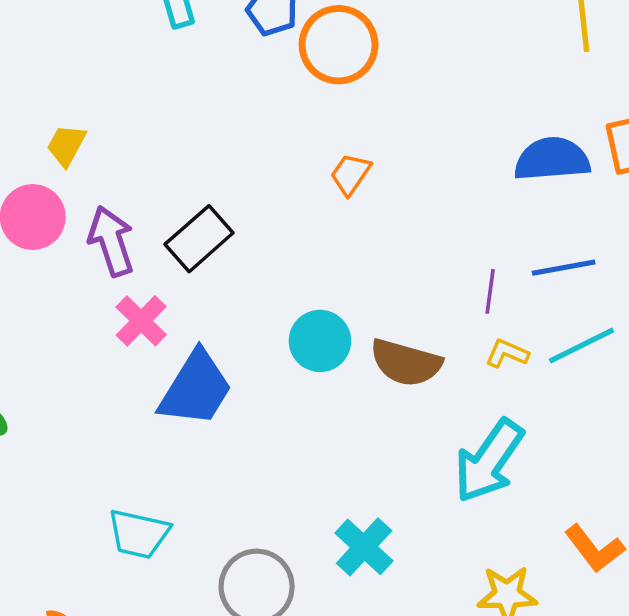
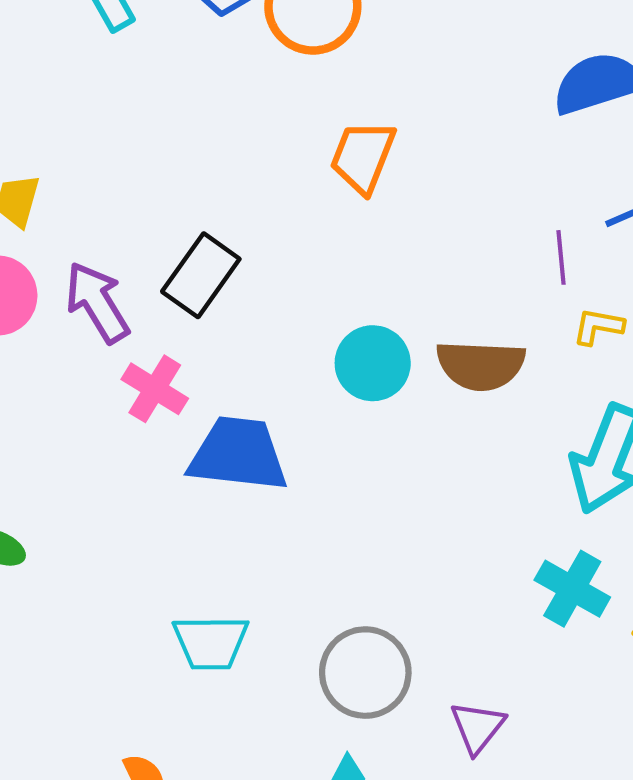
orange trapezoid: (350, 174) -> (363, 157), size x1.4
blue trapezoid: (196, 389) -> (238, 454), turned -102
cyan cross: (364, 547) -> (572, 589), moved

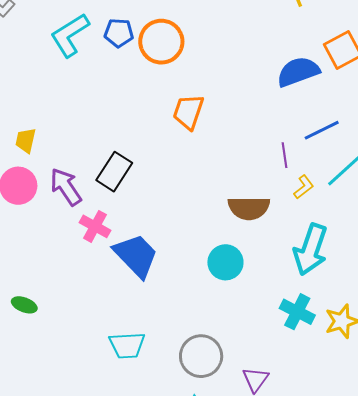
yellow L-shape: (598, 326) -> (304, 187), turned 135
cyan circle: (373, 363) -> (225, 262), moved
blue trapezoid: (238, 454) -> (136, 255), turned 42

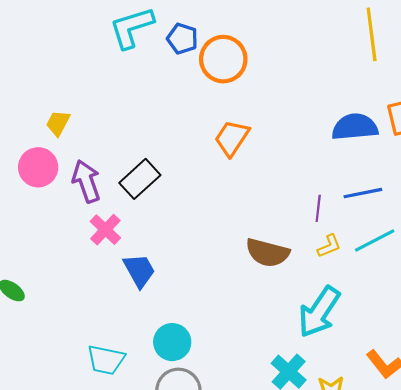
blue trapezoid: (136, 255) -> (139, 270), size x0.7
cyan circle: (225, 262) -> (172, 342), moved

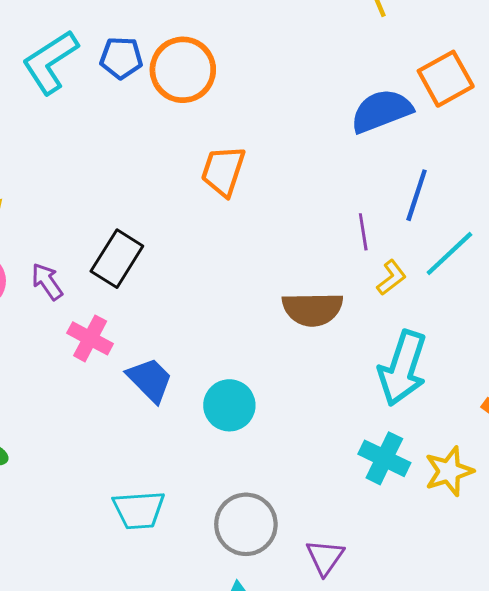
purple arrow: (86, 181) -> (47, 282), size x0.7
blue line: (363, 193) -> (417, 195), turned -45
cyan circle: (172, 342) -> (229, 405), moved

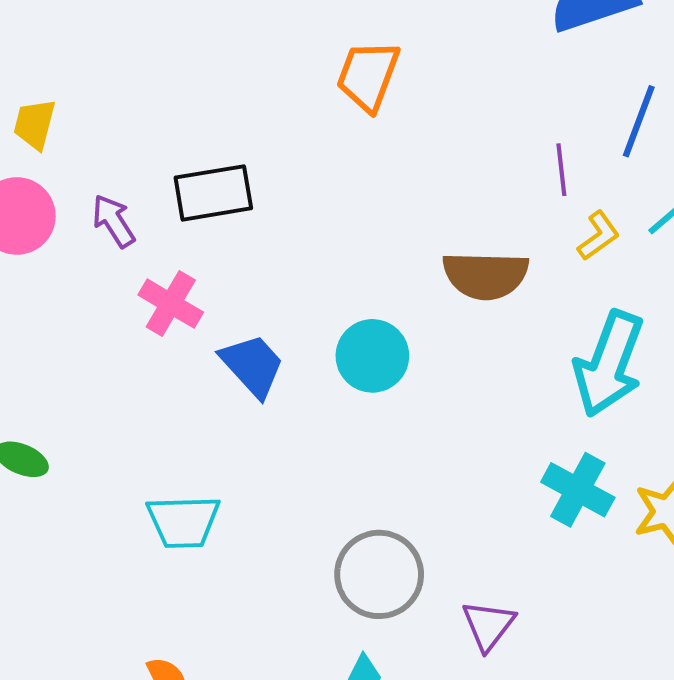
black rectangle: (117, 259) -> (213, 193), turned 46
cyan circle: (229, 405) -> (372, 356), moved
cyan trapezoid: (139, 510) -> (183, 522), moved

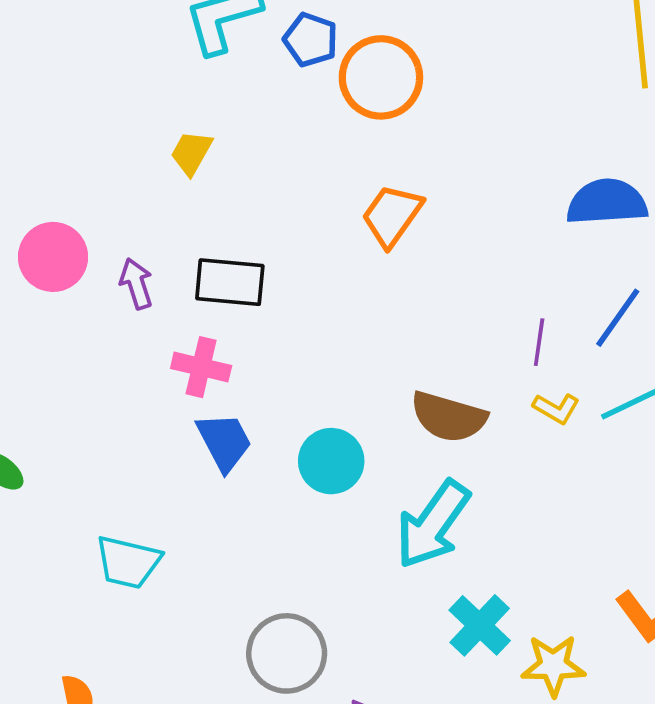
yellow trapezoid: (35, 124) -> (191, 153), moved
yellow L-shape: (598, 236) -> (556, 408), turned 51
pink cross: (171, 304) -> (201, 367), moved, turned -32
cyan arrow: (609, 364) -> (433, 524), moved

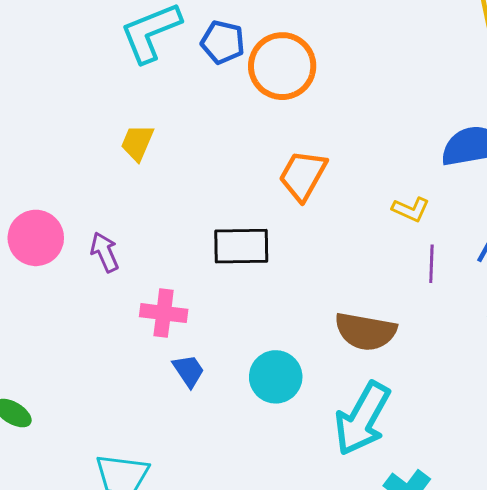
black rectangle: (230, 282) -> (241, 246), moved
yellow L-shape: (556, 408) -> (411, 209), moved
blue trapezoid: (224, 442) -> (189, 371), size x0.7

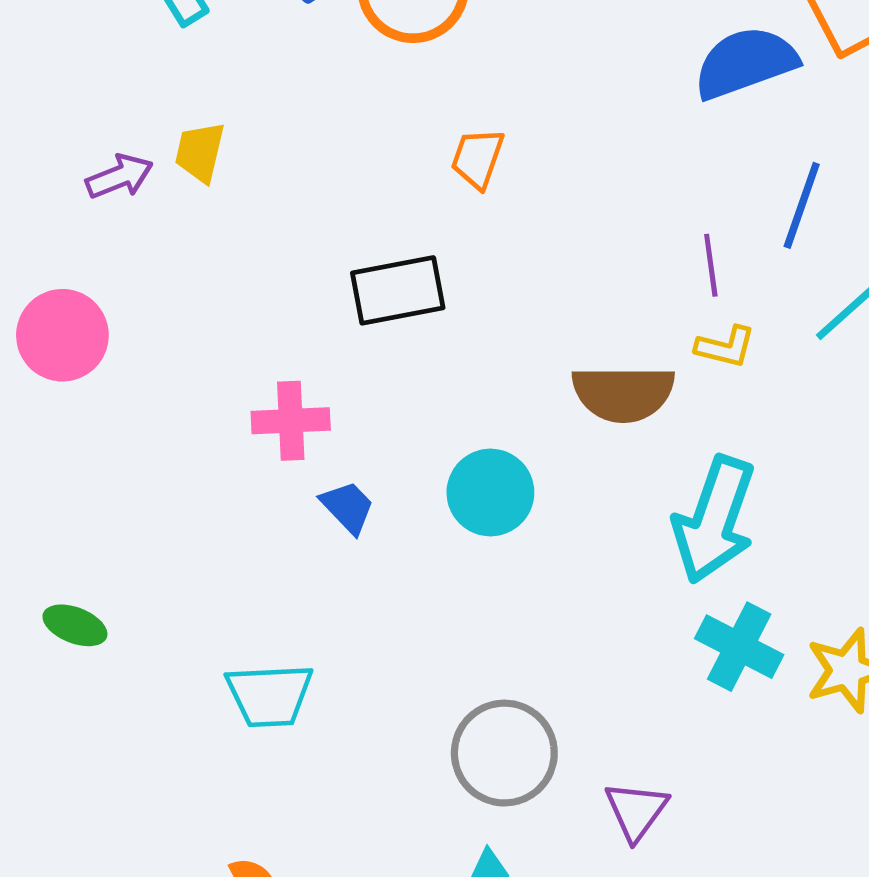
orange trapezoid: (303, 175) -> (478, 158), size x0.7
yellow L-shape: (411, 209) -> (725, 347), moved
purple arrow: (105, 252) -> (119, 176), moved, turned 102
cyan arrow: (362, 419) -> (714, 520), moved

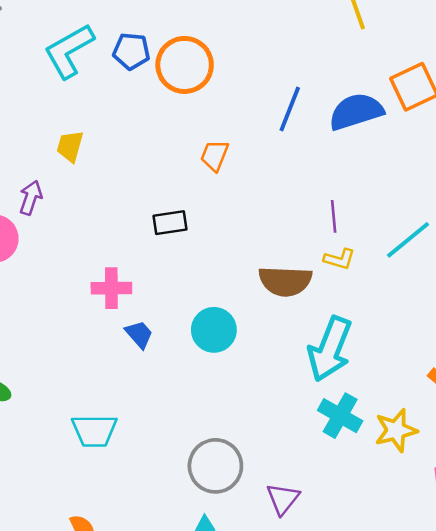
purple arrow: (119, 176) -> (31, 198), moved, turned -52
blue line: (802, 205) -> (290, 109), moved
black rectangle: (398, 290) -> (170, 223), size x0.7

